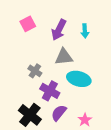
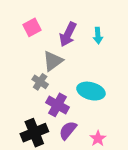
gray triangle: (64, 57) -> (53, 61), moved, turned -30
black cross: (30, 115) -> (34, 133), turned 30

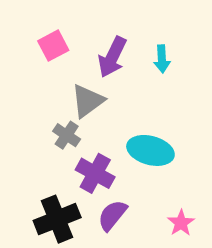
pink star: (98, 138) -> (181, 223), moved

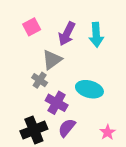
cyan arrow: (162, 59) -> (96, 35), size x1.5

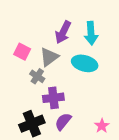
pink square: (32, 27) -> (22, 52), moved, turned -35
cyan ellipse: (89, 89) -> (85, 63), moved
purple cross: (57, 103) -> (53, 98), turned -36

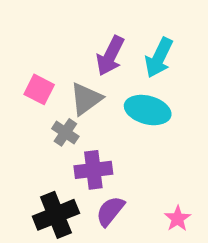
cyan arrow: (91, 33) -> (159, 58), turned 30

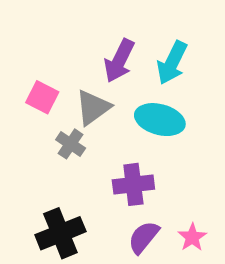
purple cross: (93, 170) -> (133, 184), moved
purple semicircle: (110, 211) -> (144, 237), moved

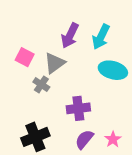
cyan ellipse: (160, 120) -> (113, 70), moved

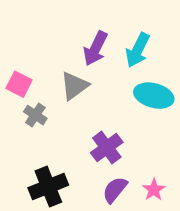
pink square: (25, 57) -> (19, 84), moved
gray cross: (41, 84) -> (35, 115), moved
purple cross: (78, 108) -> (107, 147), turned -30

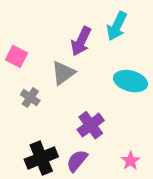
cyan arrow: (138, 50) -> (117, 26), moved
pink square: (19, 84) -> (16, 56), moved
purple semicircle: (115, 190) -> (77, 161), moved

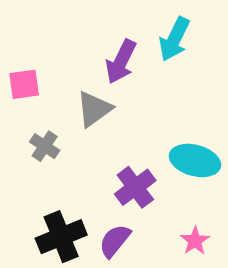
pink square: (16, 56) -> (24, 84), turned -35
cyan ellipse: (131, 81) -> (195, 160), moved

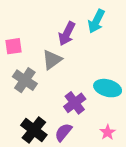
gray cross: (45, 146) -> (25, 80), size x1.5
black cross: (61, 237) -> (34, 130), turned -30

